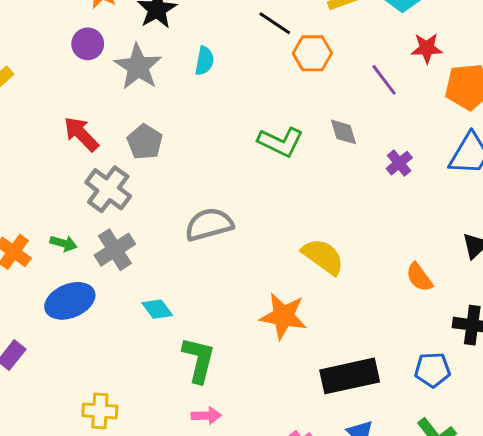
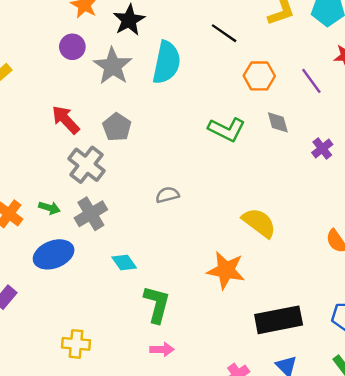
orange hexagon: (312, 53) -> (259, 76), moved
cyan semicircle: (204, 61) -> (166, 62), size x1.8
gray semicircle: (209, 224) -> (167, 195), size x0.6

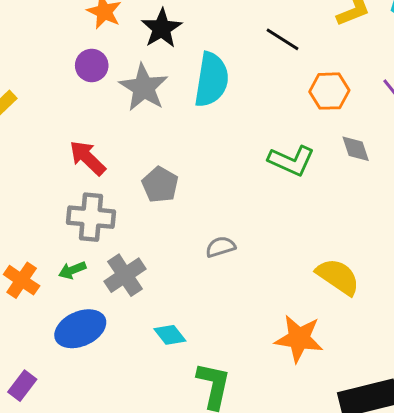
gray pentagon: (117, 127) -> (160, 185), moved
gray cross: (86, 165) -> (91, 217), moved, turned -30
green arrow: (49, 208) -> (72, 270), turned 144

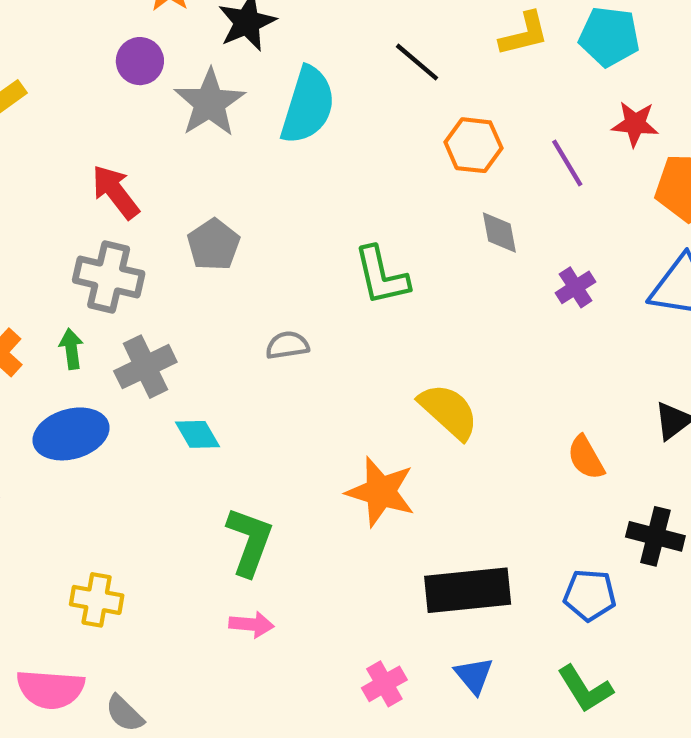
green L-shape: (291, 161) -> (381, 276), moved, turned 45
green arrow: (72, 270) -> (71, 349), turned 96
cyan diamond: (170, 335) -> (198, 434), moved

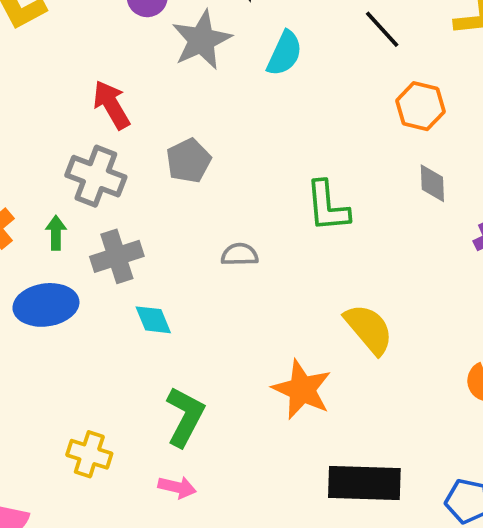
cyan semicircle: (308, 105) -> (284, 53), size x0.7
yellow cross: (97, 600) -> (89, 454), moved

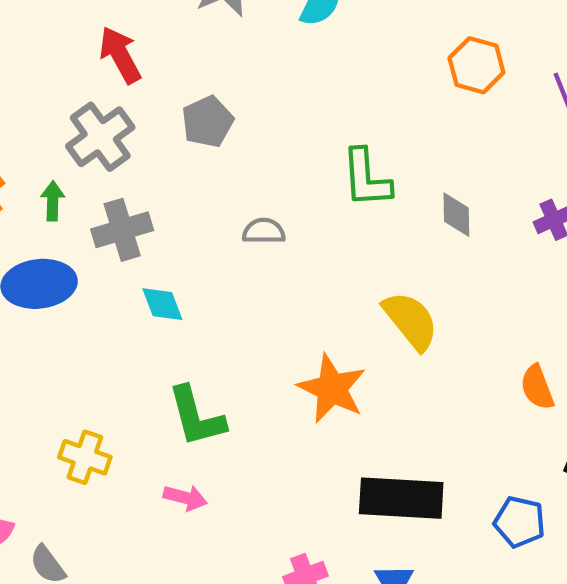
gray cross: (96, 176) -> (100, 137), turned 32
gray diamond: (432, 183) -> (456, 215), moved
green L-shape: (185, 417) -> (196, 417), turned 136

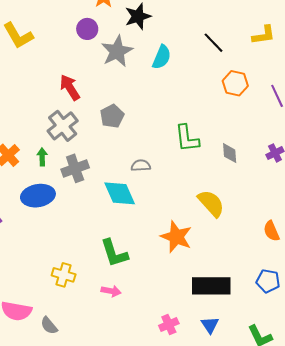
cyan diamond: (162, 304) -> (120, 193), moved, size x1.6
blue pentagon: (520, 522) -> (268, 281), moved

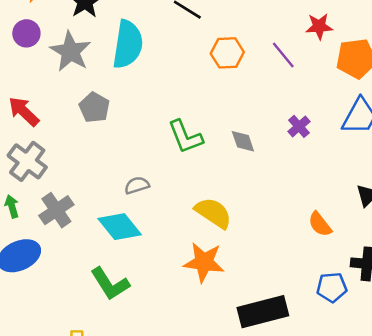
cyan semicircle: (162, 57) -> (128, 44), size x1.5
gray pentagon: (112, 116) -> (94, 107), moved
yellow semicircle: (211, 203) -> (213, 213), moved
green L-shape: (114, 253) -> (110, 284), moved

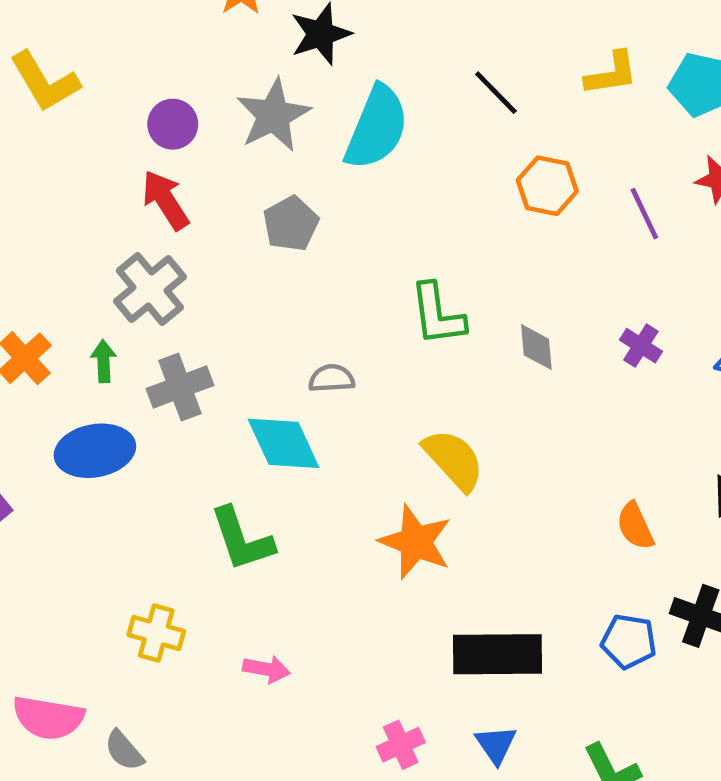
purple circle: (26, 33) -> (173, 124), moved
purple cross: (299, 126) -> (641, 346), turned -30

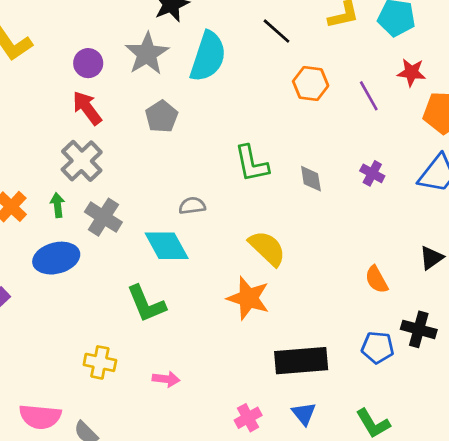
gray cross: (180, 387) -> (103, 217), turned -33

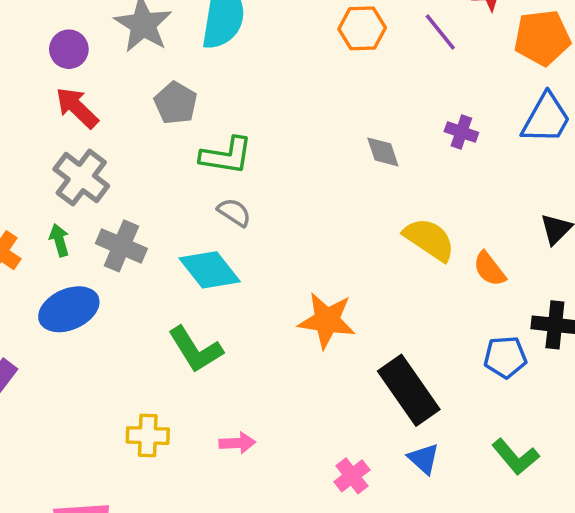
green L-shape: (252, 164) -> (226, 156), moved, turned -60
gray semicircle: (192, 206) -> (234, 212), turned 50
yellow semicircle: (267, 248) -> (429, 239), moved
black rectangle: (301, 361) -> (409, 390), turned 69

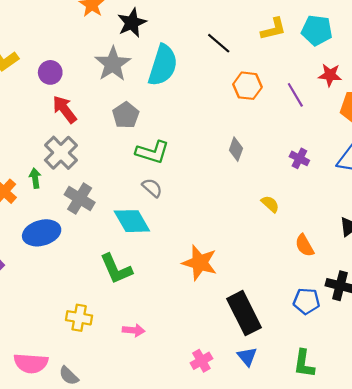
purple circle: (69, 49) -> (50, 72), moved
gray diamond: (383, 152) -> (236, 149), moved, turned 30
yellow semicircle: (429, 239) -> (270, 204), moved, size x0.6
green arrow: (59, 240) -> (35, 178), moved
green L-shape: (515, 457) -> (304, 364), turned 40

